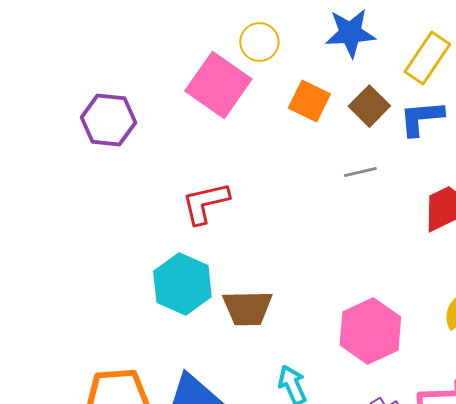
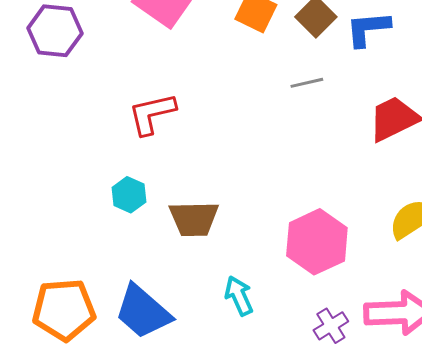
cyan hexagon: (182, 284) -> (129, 195), size x0.6

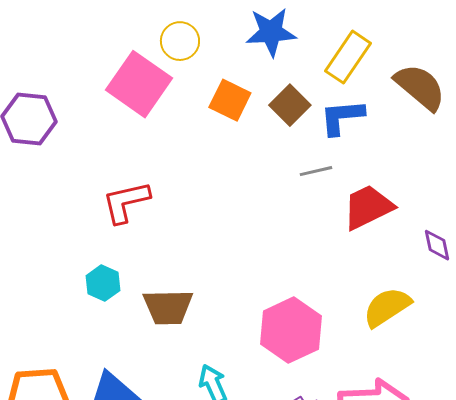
gray line: (307, 83) -> (316, 171), moved

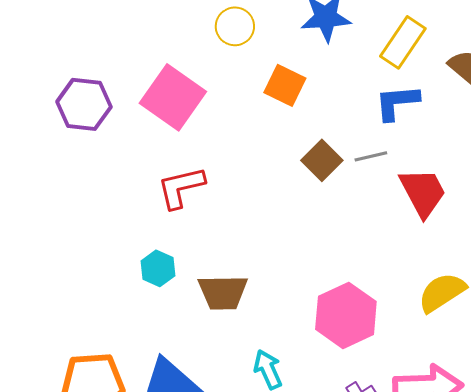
pink square: (139, 84) -> (173, 97), moved
brown square: (290, 105) -> (322, 160), moved
red trapezoid: (368, 207) -> (423, 192), turned 88

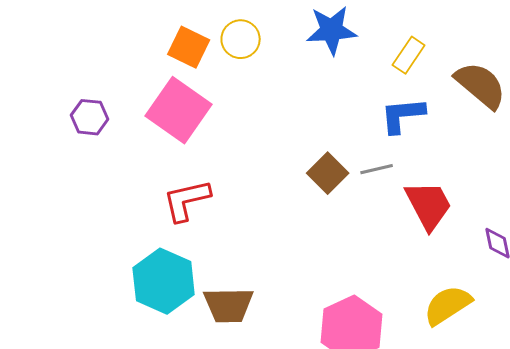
yellow rectangle: (403, 42) -> (409, 55), size x0.7
orange square: (285, 85) -> (189, 47), moved
purple hexagon: (84, 104) -> (90, 117), size x0.7
cyan hexagon: (158, 268) -> (164, 281), size x1.8

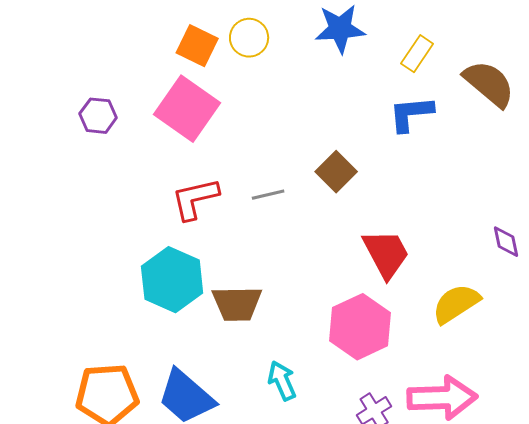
gray line: (377, 169) -> (268, 195), moved
red trapezoid: (429, 205) -> (386, 254), moved

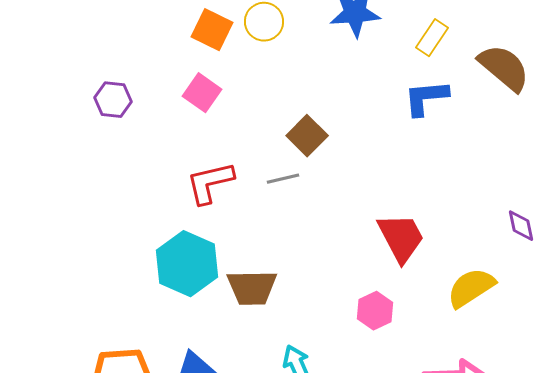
pink square: (187, 109) -> (202, 93), size x0.6
brown square: (336, 172) -> (307, 136), moved
pink hexagon: (360, 327) -> (375, 311), size x0.6

